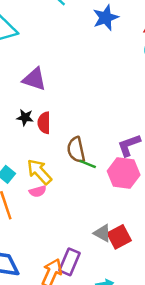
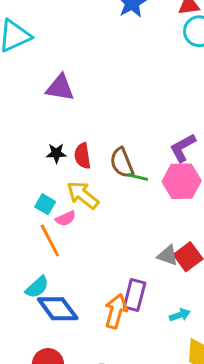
black star: (25, 117) -> (56, 153), moved
red semicircle: (44, 123) -> (82, 156), moved
pink semicircle: (38, 191) -> (66, 219), moved

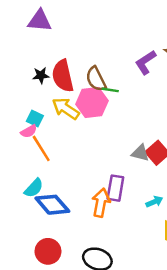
red semicircle: (82, 156) -> (63, 76), size x1.5
pink hexagon: (182, 181) -> (92, 103), moved
pink semicircle: (66, 219) -> (29, 131), moved

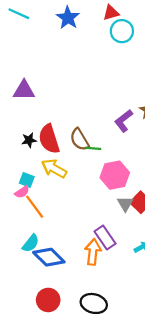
pink hexagon: (92, 103) -> (115, 175), moved
gray triangle: (140, 153) -> (125, 204), turned 49
purple rectangle: (115, 188) -> (105, 237), turned -40

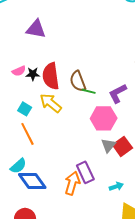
purple L-shape: (124, 121) -> (118, 93), moved
pink semicircle: (22, 192) -> (19, 71), moved

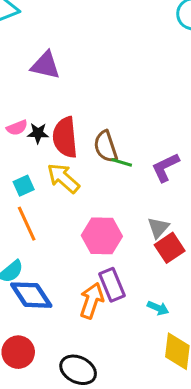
cyan square: (25, 109) -> (24, 186), turned 32
pink hexagon: (104, 118) -> (102, 236), moved
gray triangle: (108, 145) -> (158, 228), moved
cyan arrow: (116, 186) -> (158, 308), turned 40

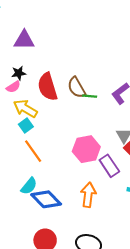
black star: (38, 133) -> (19, 73), moved
yellow arrow: (63, 178) -> (25, 108), moved
purple rectangle: (112, 285) -> (109, 166), moved

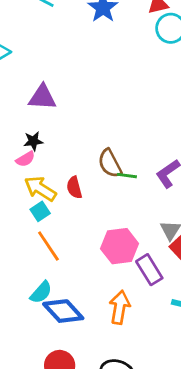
red semicircle: (48, 87) -> (74, 187), moved, size x0.6

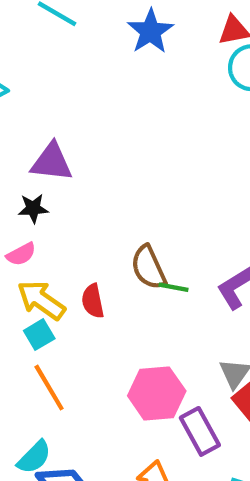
black star: (33, 141) -> (33, 208), moved

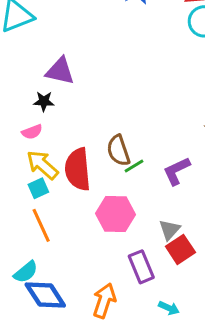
green line: (173, 287) -> (134, 166), turned -48
red semicircle: (93, 301) -> (78, 169), size x1.8
pink hexagon: (157, 393) -> (116, 214), moved

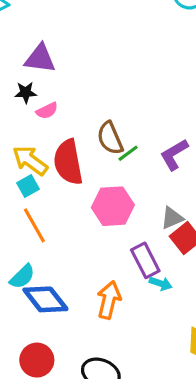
pink semicircle: (32, 132) -> (47, 111), moved
gray triangle: (170, 230) -> (172, 218), turned 30
cyan arrow: (169, 308) -> (161, 283), moved

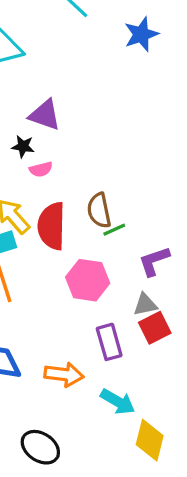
purple L-shape: (174, 154) -> (154, 261), moved
cyan arrow: (161, 283) -> (118, 402), moved, size x1.5
orange arrow: (109, 300) -> (64, 374), turned 72

